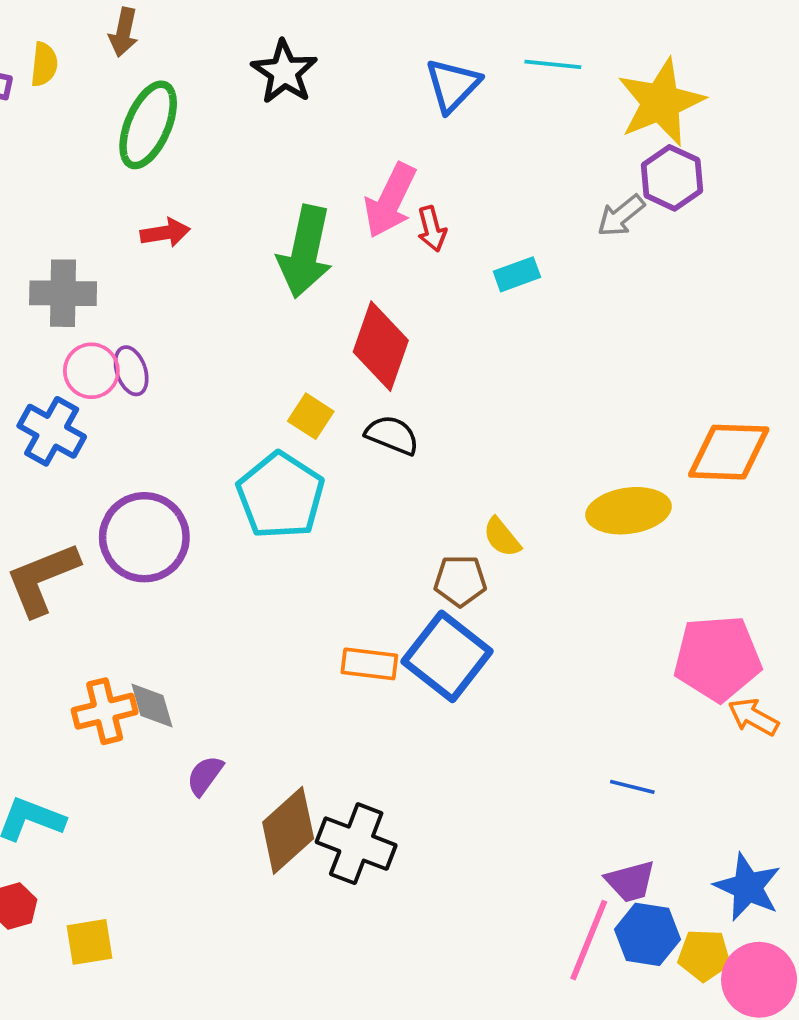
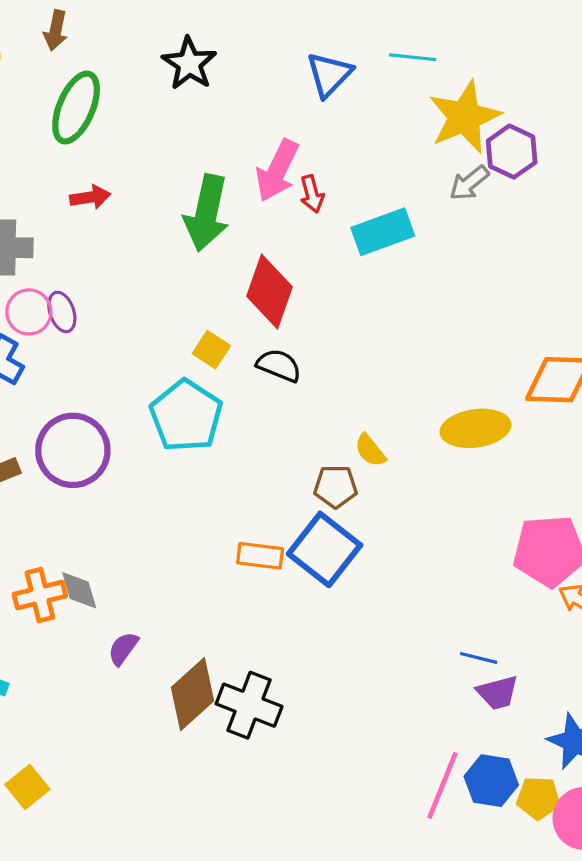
yellow star: (661, 102) -> (465, 117), moved
cyan rectangle: (517, 274) -> (383, 232), size x1.6
purple trapezoid: (630, 881) -> (498, 693), moved
yellow square: (89, 942) -> (27, 787), turned -30

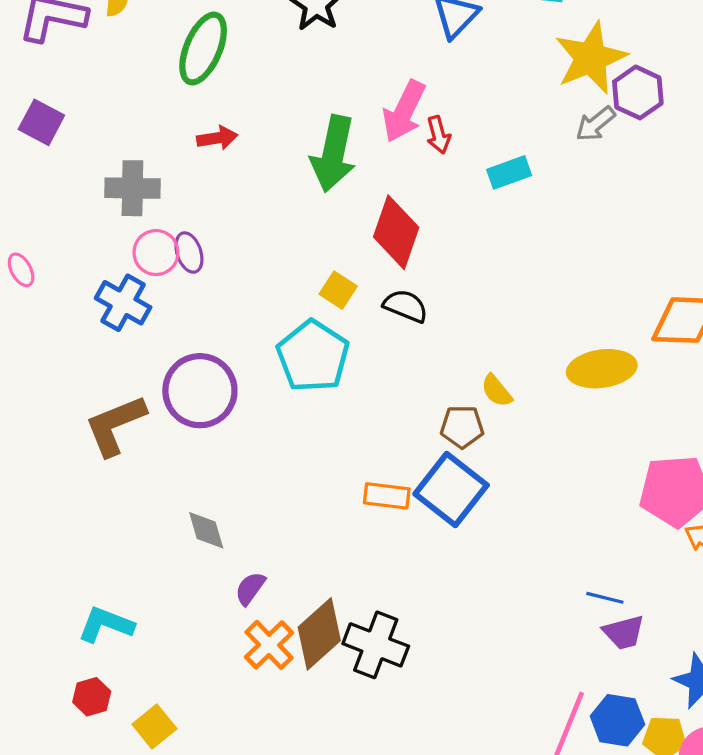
cyan rectangle: (383, 232) -> (509, 172), size x0.7
orange cross: (40, 595) -> (269, 645), moved, turned -30

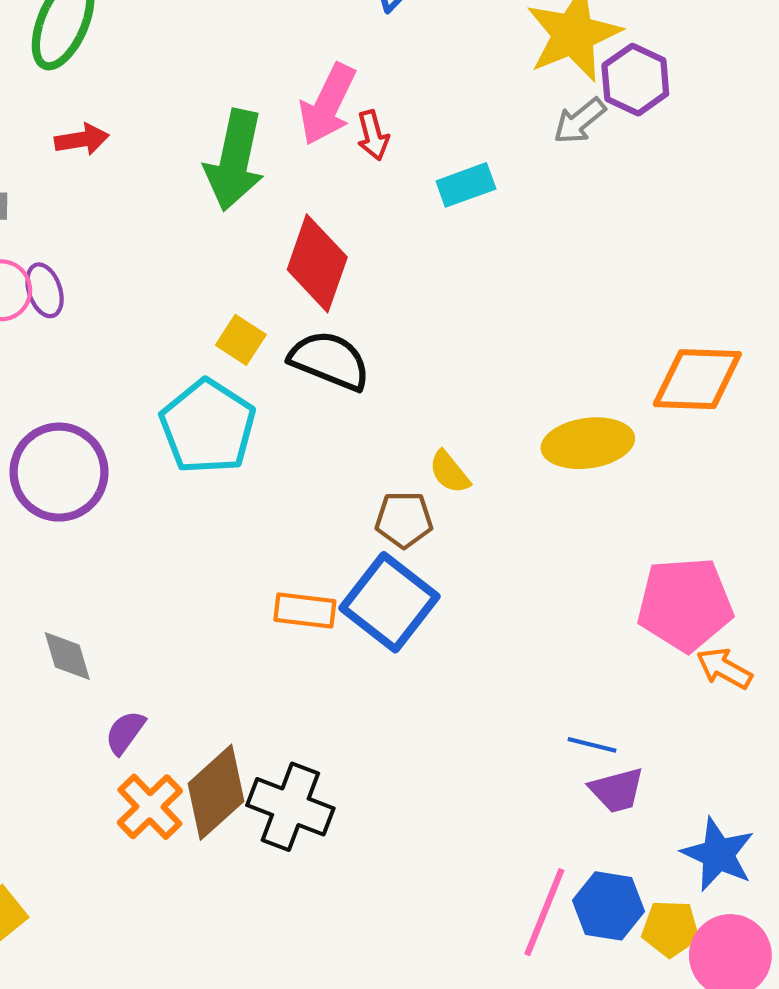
black semicircle: (406, 306) -> (330, 361), size x1.4

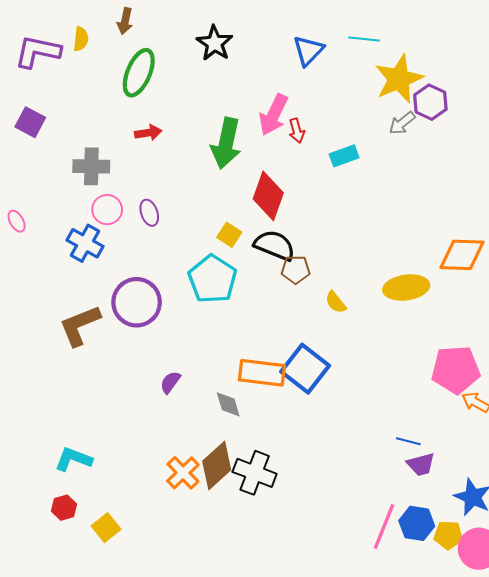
purple ellipse: (45, 290) -> (149, 213), moved
brown pentagon: (404, 520) -> (296, 270), moved
orange rectangle: (305, 610) -> (262, 373), size x1.5
gray diamond: (67, 656) -> (228, 404), moved
purple semicircle: (125, 732) -> (170, 382), moved

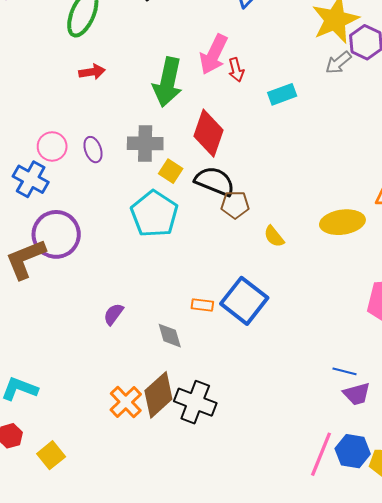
gray cross: (91, 166) -> (145, 143), moved
purple circle: (137, 302) -> (56, 234), moved
orange rectangle: (262, 373) -> (202, 305), size x0.5

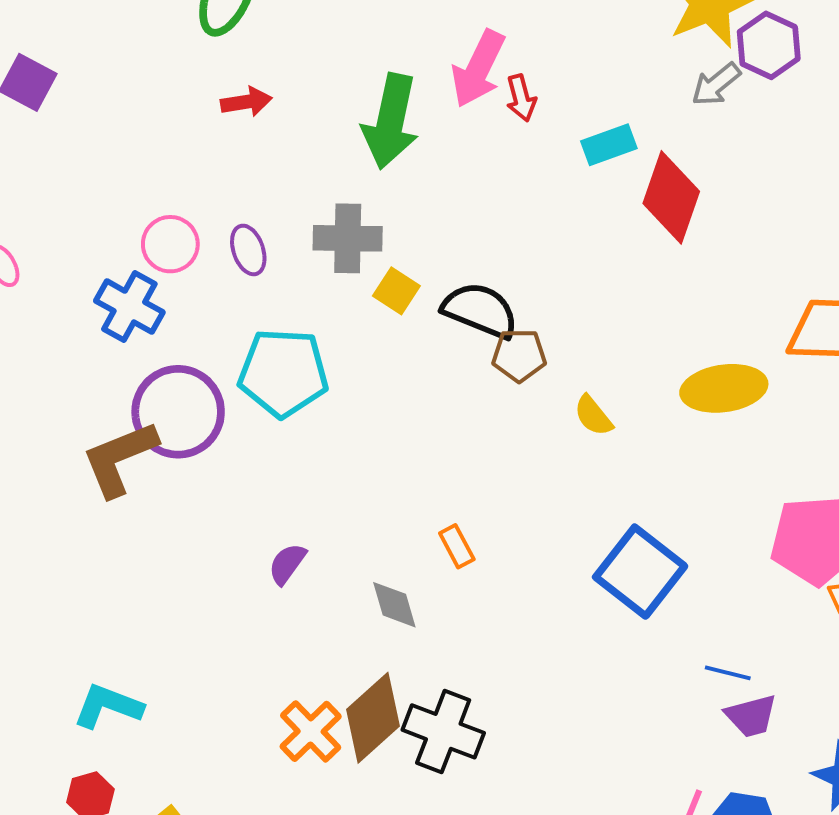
red diamond: (209, 133) -> (671, 197), moved
cyan pentagon: (154, 214) -> (283, 373), moved, turned -30
blue square: (244, 301) -> (640, 572), moved
orange rectangle: (202, 305) -> (457, 546), turned 55

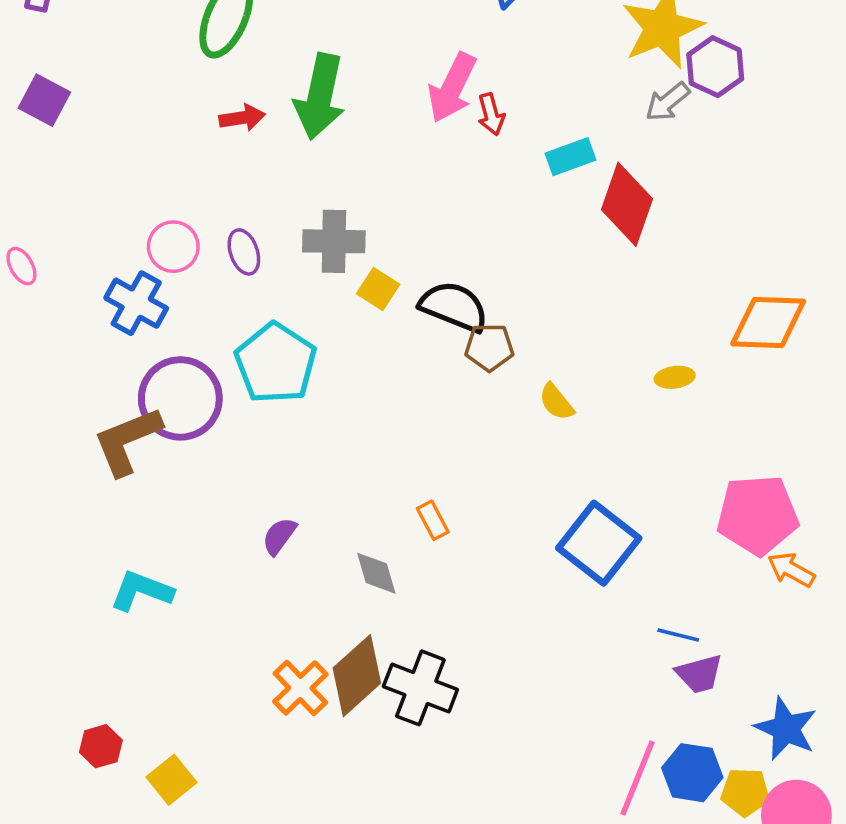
green arrow: (391, 121) -> (320, 97), moved
cyan pentagon: (283, 373) -> (276, 363), turned 30
yellow ellipse: (724, 388) -> (675, 377), size x0.5
cyan L-shape: (108, 706) -> (142, 591), moved

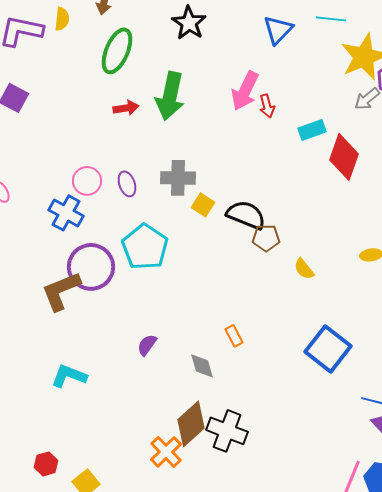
orange cross: (300, 688) -> (166, 452), moved

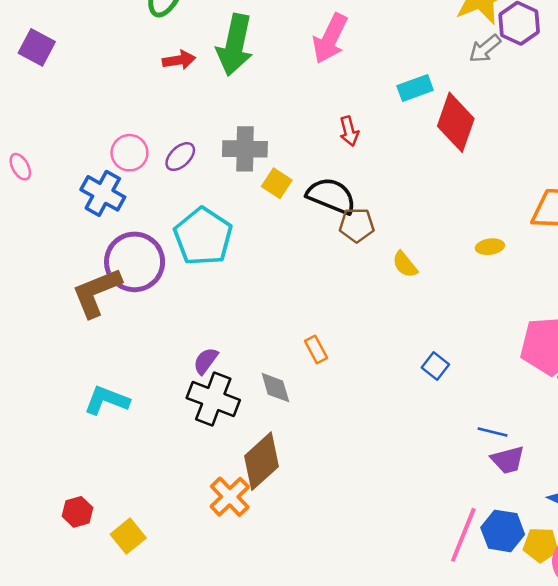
red arrow: (267, 106) -> (349, 131), moved
purple ellipse: (127, 184) -> (180, 157), turned 65
blue square: (328, 349) -> (435, 366), size x0.5
black cross: (227, 431) -> (213, 399), moved

